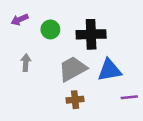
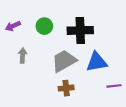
purple arrow: (20, 20) -> (13, 26), moved

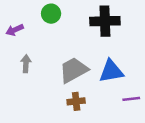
green circle: (44, 26) -> (51, 14), moved
black cross: (80, 30) -> (105, 21), moved

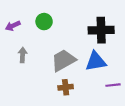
green circle: (51, 14) -> (44, 22), moved
black cross: (105, 21) -> (101, 30), moved

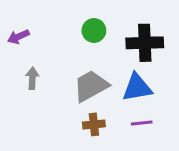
green circle: (44, 22) -> (94, 31), moved
purple line: (113, 85) -> (142, 123), moved

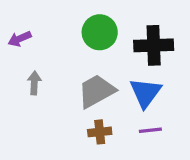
green circle: (94, 31) -> (100, 32), size x1.4
blue triangle: (137, 87) -> (145, 93), turned -44

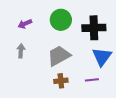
purple arrow: (20, 39) -> (25, 24), moved
blue triangle: (145, 93) -> (102, 57), moved

